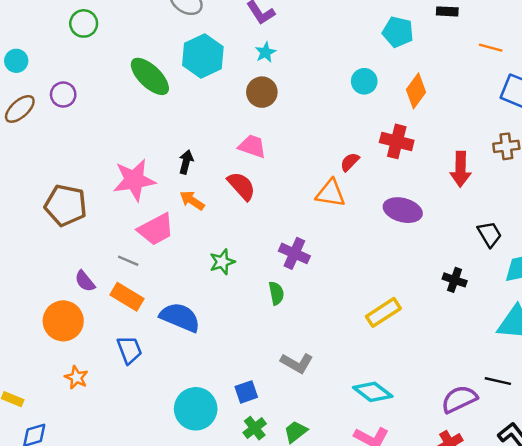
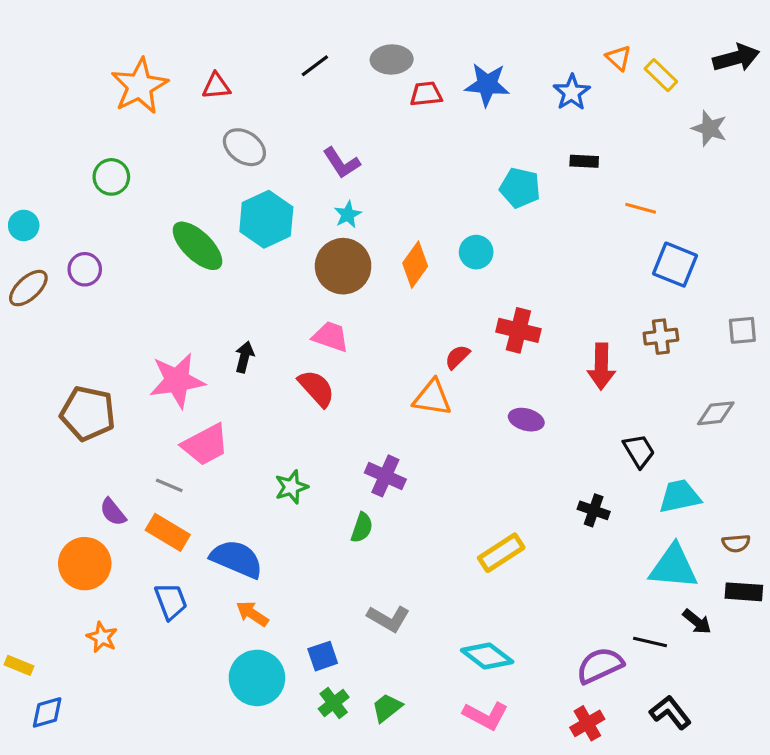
orange diamond: (416, 91) -> (415, 265), moved
brown circle: (262, 92) -> (343, 266), size x1.4
orange arrow: (192, 200) -> (252, 614), moved
purple ellipse: (403, 210) -> (526, 420), size x0.7
green semicircle: (276, 293) -> (362, 528), turned 30

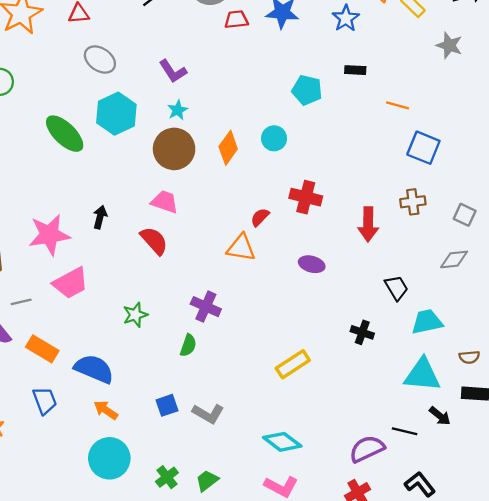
gray square: (742, 330) -> (465, 215), moved, turned 30
gray line: (169, 485) -> (21, 302), moved, turned -36
blue square: (323, 656) -> (167, 405), moved

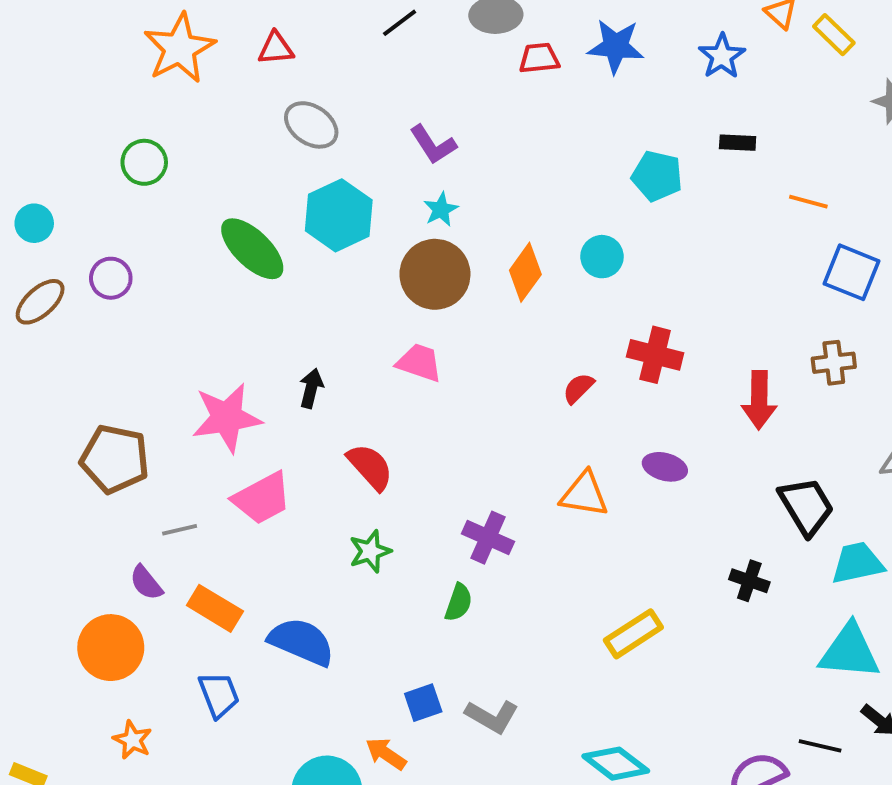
red semicircle: (154, 241) -> (370, 467), moved
orange triangle: (241, 248) -> (584, 494), moved
black trapezoid: (396, 288) -> (806, 506), size x1.4
orange arrow: (106, 410) -> (386, 754), moved

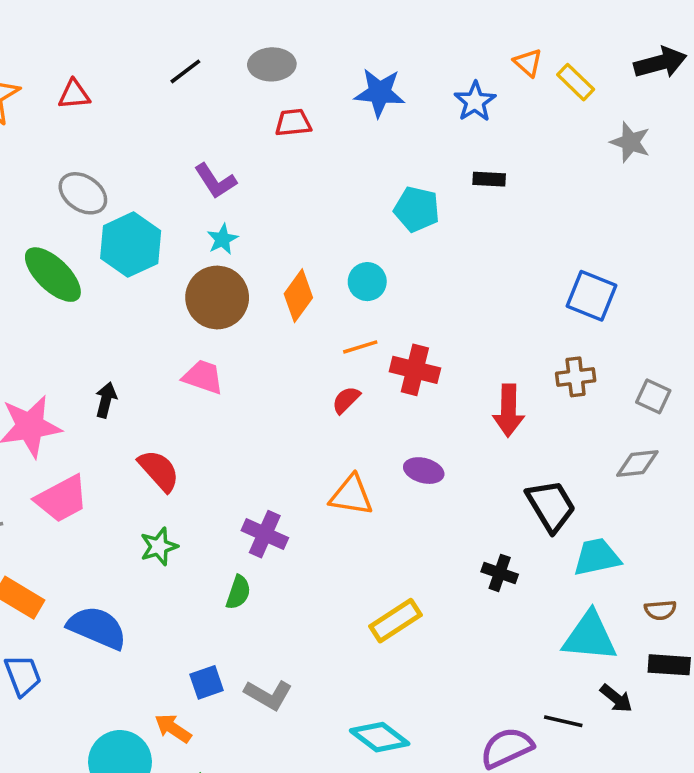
red trapezoid: (539, 58) -> (293, 123), moved
gray ellipse: (311, 125) -> (83, 193), moved
orange line: (808, 202) -> (360, 347), moved, turned -32

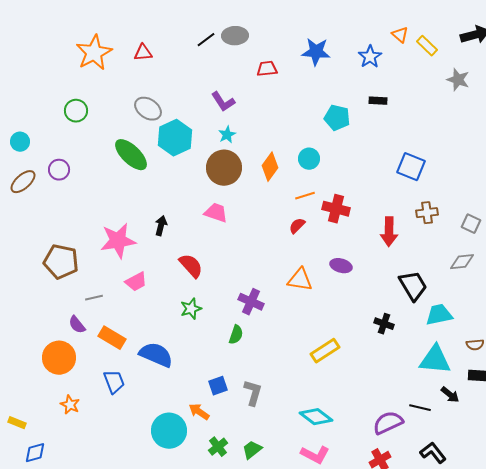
gray ellipse: (272, 64) -> (235, 36), moved
blue square: (591, 296) -> (411, 167), moved
pink trapezoid: (62, 499) -> (136, 282), size x0.7
gray L-shape: (268, 695) -> (253, 393), turned -104

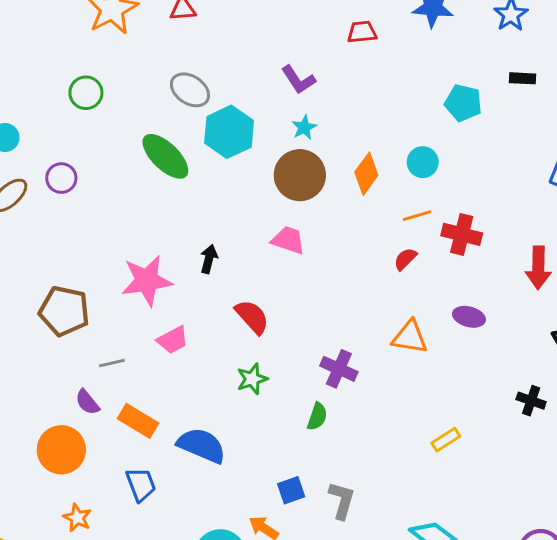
yellow rectangle: (325, 351) -> (446, 440), size x0.7

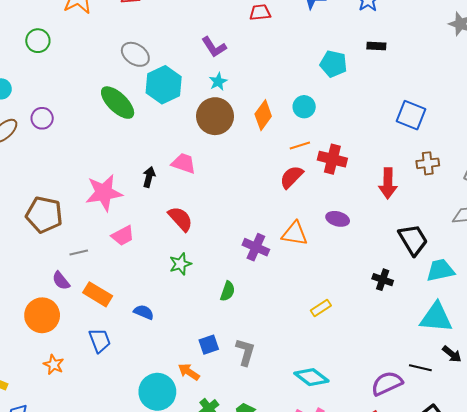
green circle: (86, 93) -> (38, 41), moved
pink trapezoid: (288, 240) -> (184, 163), moved
red semicircle: (405, 259) -> (292, 177), size x1.4
purple cross: (339, 369) -> (256, 247), moved
blue semicircle: (202, 445) -> (144, 312), size x0.6

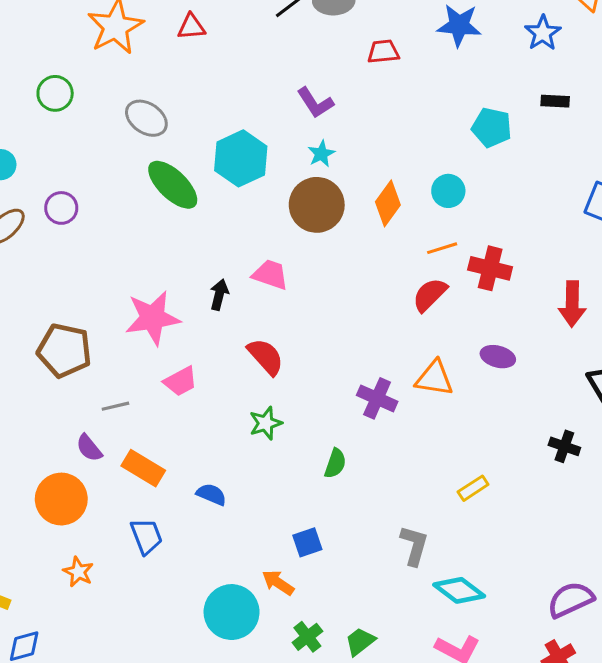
gray ellipse: (135, 54) -> (146, 118), moved
gray L-shape: (245, 352) -> (414, 545), moved

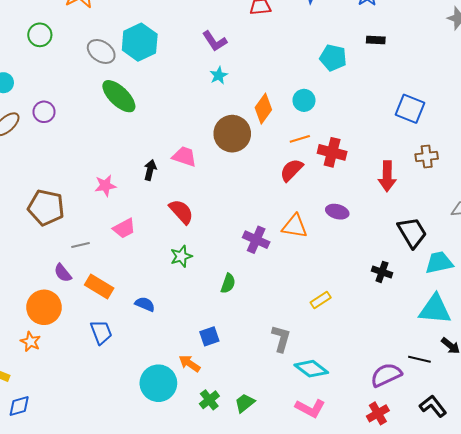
cyan hexagon: (241, 158) -> (140, 42), moved
brown circle: (317, 205) -> (232, 134), moved
pink star: (153, 318) -> (105, 186), size x0.6
orange star: (78, 572) -> (30, 342), moved

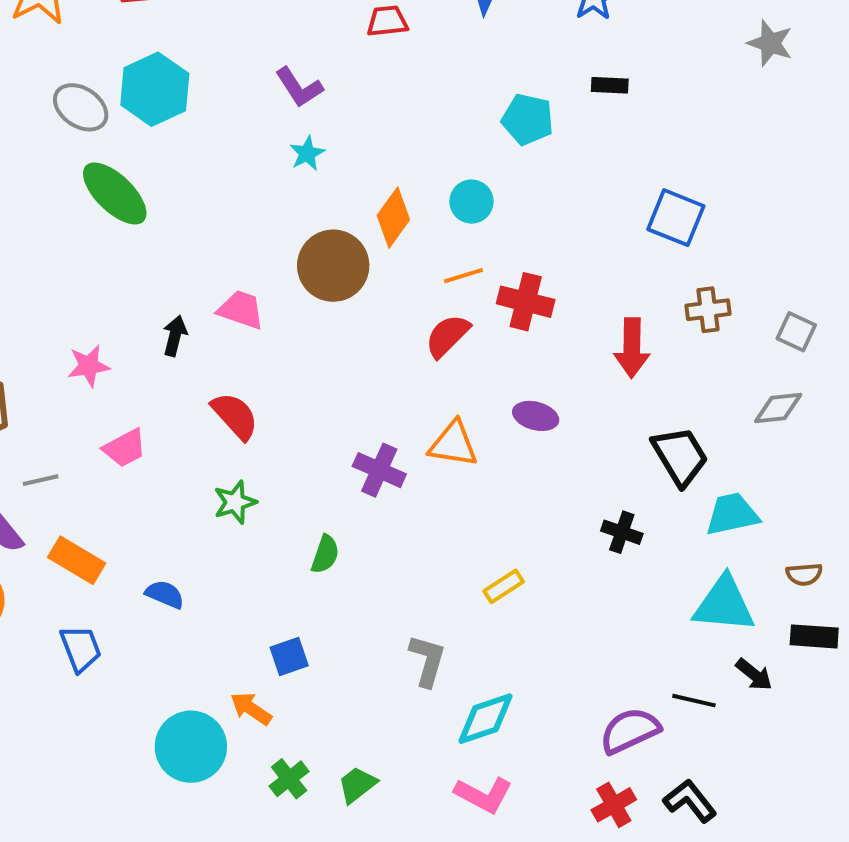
cyan diamond: (311, 369) -> (486, 719), turned -56
black L-shape: (433, 406) -> (690, 801), moved

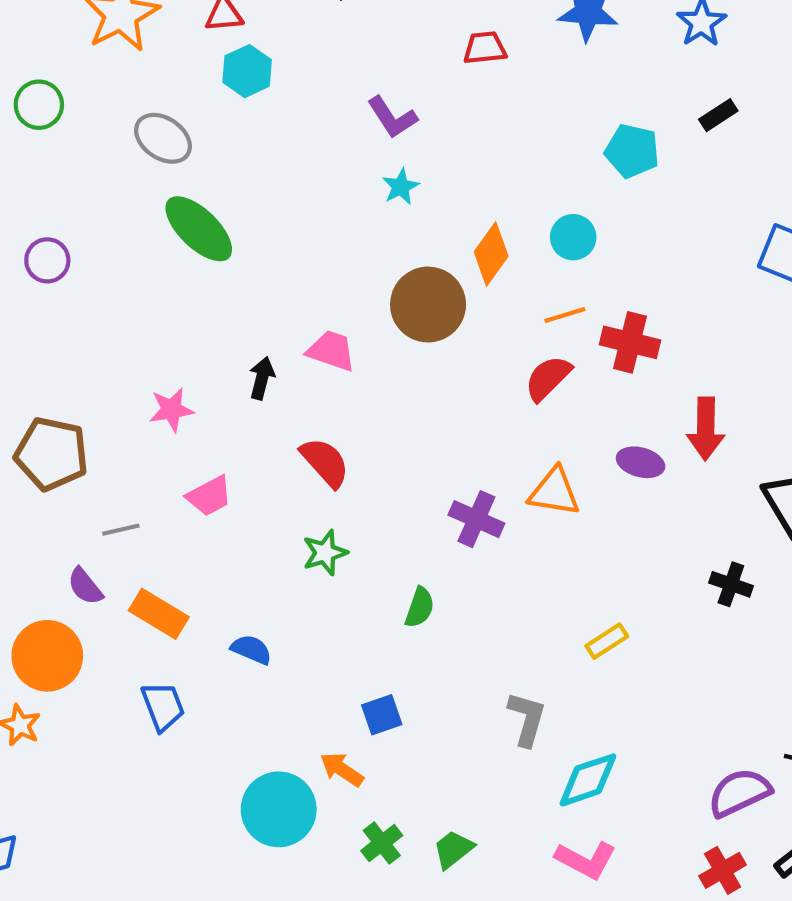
black rectangle: (610, 85) -> (718, 115), turned -36
cyan hexagon: (155, 89) -> (247, 71), moved, size x0.7
red arrow: (632, 348) -> (706, 429), moved

